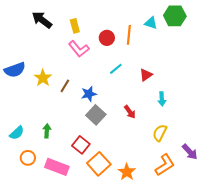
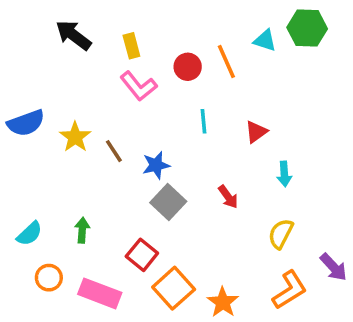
orange line: (129, 35) -> (226, 61), turned -30
cyan line: (116, 69) -> (203, 121), turned -56
brown line: (65, 86) -> (114, 151), turned -64

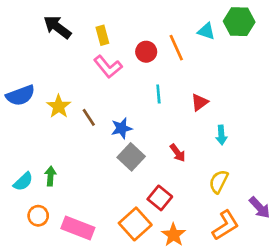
green arrow: (82, 230) -> (50, 176), moved
red square: (142, 255) -> (160, 198), moved

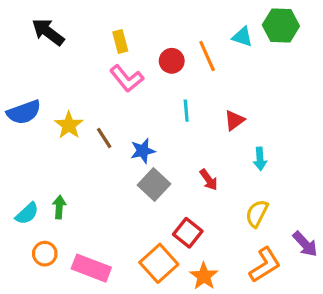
black arrow: (57, 27) -> (48, 32), moved

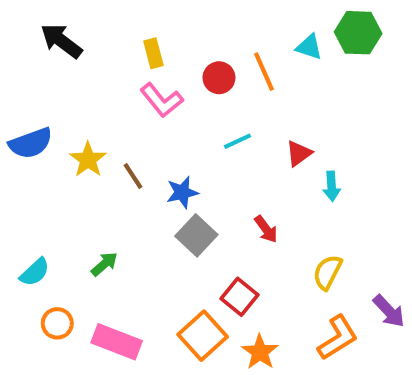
cyan line: (186, 111) -> (237, 141), turned 70
cyan arrow: (260, 159) -> (332, 186), moved
green arrow: (59, 207) -> (104, 264), moved, turned 45

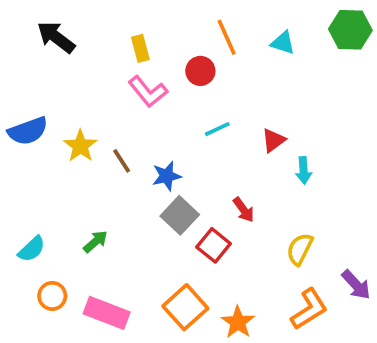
green hexagon: (358, 33) -> (350, 30), moved
orange line: (264, 72) -> (227, 37), moved
red square: (239, 297) -> (214, 245), moved

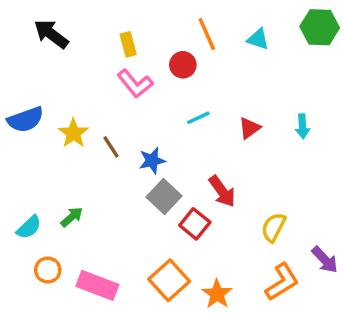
cyan arrow: (304, 170) -> (303, 126), moved
red arrow: (244, 210) -> (222, 191), size x1.4
green arrow: (95, 242) -> (72, 217), moved

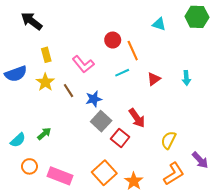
orange line: (207, 34) -> (133, 51), moved
yellow rectangle: (128, 44) -> (46, 55), moved
pink L-shape: (135, 84) -> (83, 64), moved

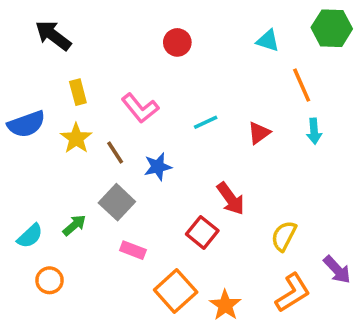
red circle: (113, 40) -> (177, 42), moved
orange line: (133, 51) -> (302, 85), moved
gray square: (101, 121) -> (117, 202), moved
pink rectangle: (60, 176) -> (133, 250), moved, size x0.6

